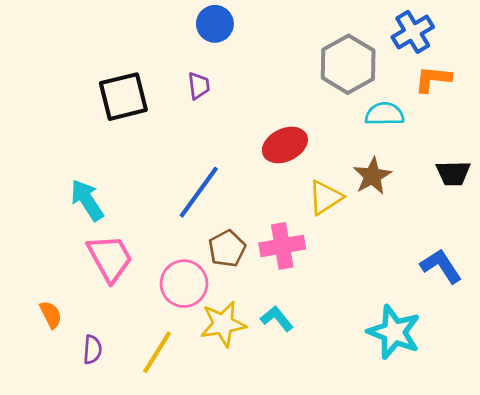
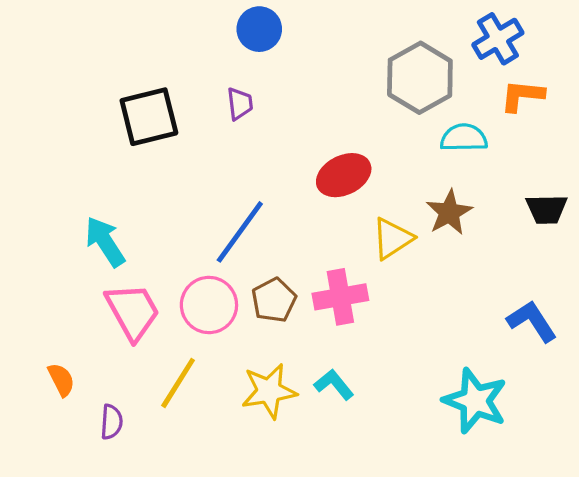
pink circle: (184, 284) -> (209, 305), moved
yellow line: (157, 352) -> (178, 383), moved

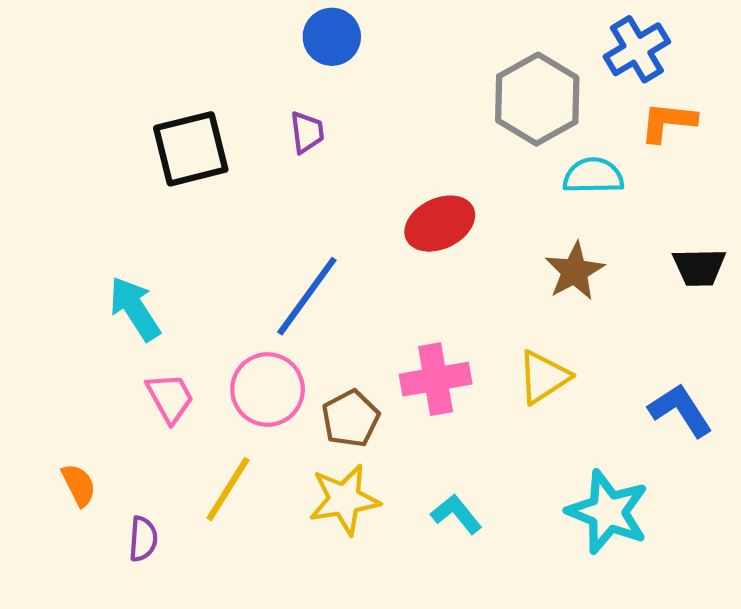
yellow triangle: (392, 238) -> (543, 377), moved
brown pentagon: (274, 300) -> (351, 419), moved
pink trapezoid: (133, 311) -> (170, 398), size x0.7
cyan L-shape: (334, 385) -> (456, 514), moved

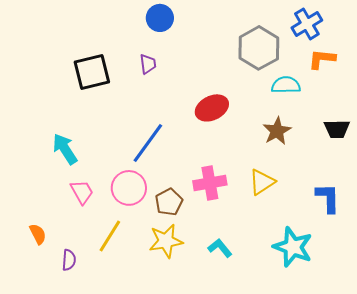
blue L-shape: (680, 410) -> (328, 198), turned 32

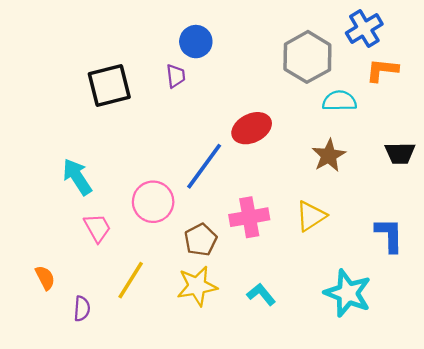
blue circle: (160, 18) -> (196, 42), moved
blue line: (148, 143) -> (204, 166), moved
pink circle: (129, 188) -> (153, 202), moved

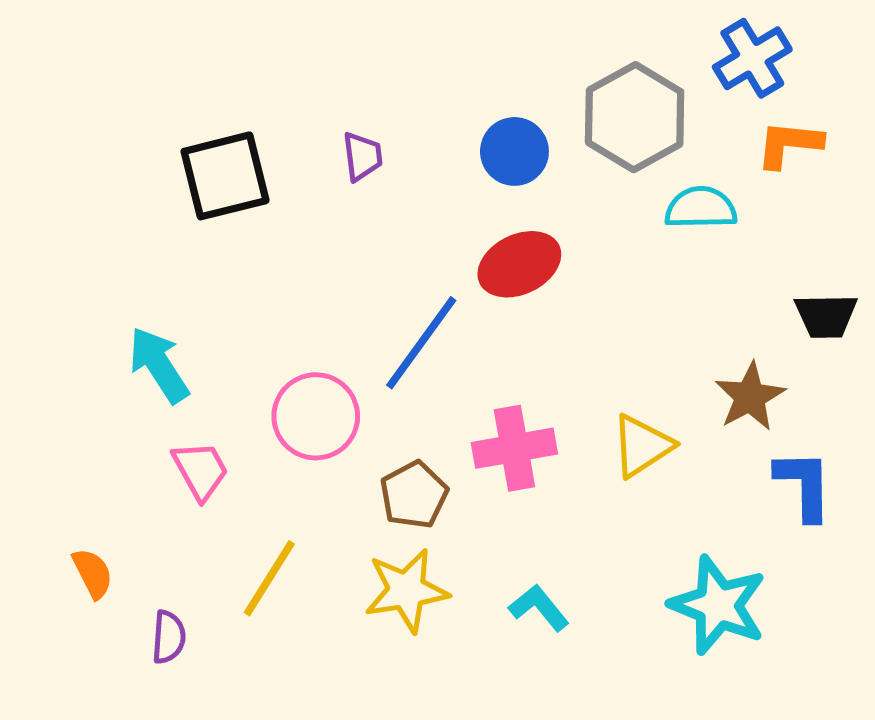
blue circle: (196, 42) -> (514, 151), moved
brown star: (329, 155) -> (750, 397), moved

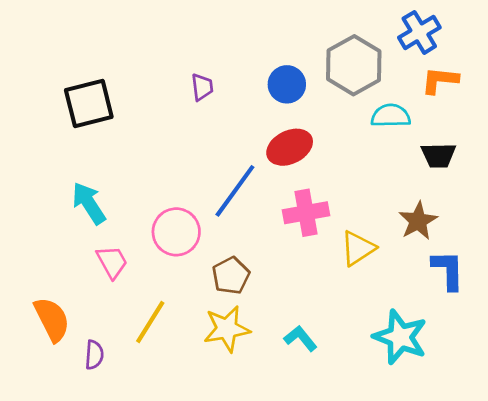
black square: (225, 176) -> (89, 103), moved
black trapezoid: (826, 316) -> (438, 155), moved
pink cross: (514, 448) -> (306, 213), moved
orange semicircle: (93, 573) -> (52, 319), size x1.6

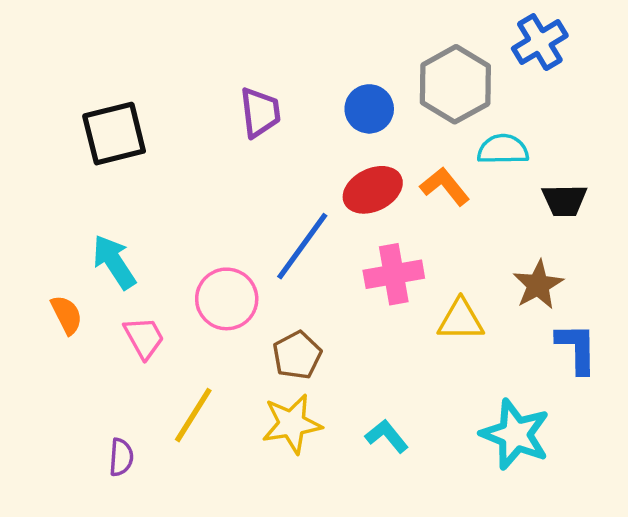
orange L-shape: (440, 80) -> (445, 186), moved, turned 45
purple trapezoid: (202, 87) -> (260, 112), size x1.4
yellow triangle: (358, 248) -> (461, 320), turned 33
orange semicircle: (52, 319) -> (67, 315), moved, size x0.7

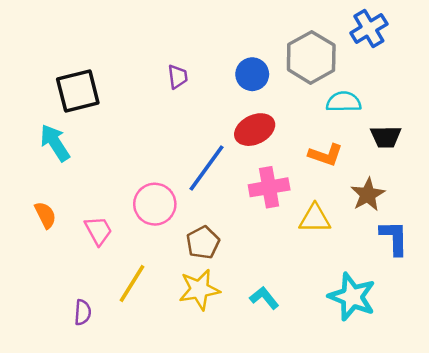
purple trapezoid: (260, 112) -> (178, 77), size x0.7
orange L-shape: (445, 186) -> (326, 155), moved, turned 148
cyan arrow: (114, 262) -> (55, 143), moved

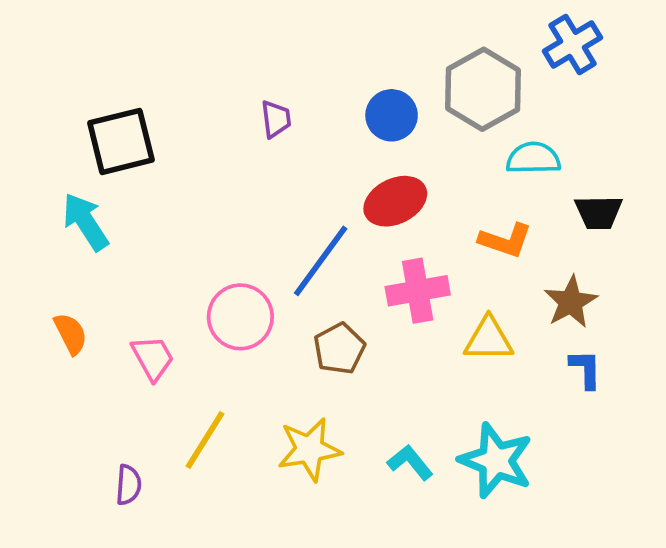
blue L-shape: (394, 238) -> (586, 369), moved, size x0.7
brown pentagon: (203, 243) -> (339, 349), moved
cyan star: (352, 297) -> (496, 461), moved

